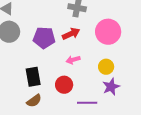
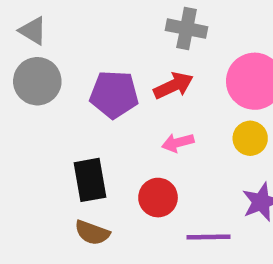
yellow circle: (106, 67) -> (250, 138), moved
brown semicircle: (34, 101) -> (92, 233), turned 56

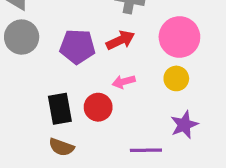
red circle: (158, 198) -> (98, 107), moved

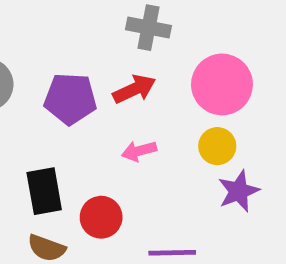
red circle: (98, 107) -> (101, 217), moved
purple star: (184, 125) -> (239, 191), moved

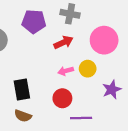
purple pentagon: (70, 99) -> (34, 22), moved
yellow circle: (217, 146) -> (88, 69), moved
red circle: (101, 217) -> (62, 98), moved

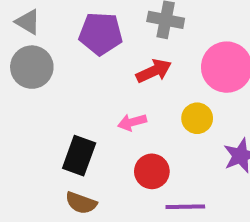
pink arrow: (66, 71) -> (132, 122), moved
black rectangle: (22, 89) -> (79, 156), turned 30

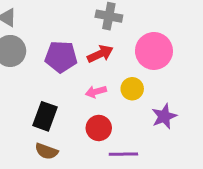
purple pentagon: (101, 34) -> (61, 57), moved
pink arrow: (132, 122) -> (96, 92), moved

